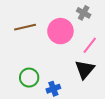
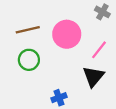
gray cross: (84, 13) -> (102, 12), moved
green circle: (29, 78) -> (29, 60), moved

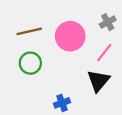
gray cross: (102, 12) -> (108, 22), moved, turned 32

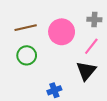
gray cross: (108, 22) -> (94, 19), turned 32

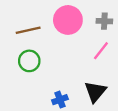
pink circle: (62, 32) -> (68, 20), moved
black triangle: (86, 71) -> (95, 92), moved

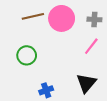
brown line: (28, 30) -> (33, 16), moved
blue cross: (60, 100) -> (46, 90), moved

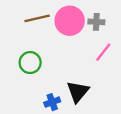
gray cross: (94, 19) -> (96, 22), moved
black triangle: (86, 83) -> (78, 92), moved

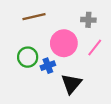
pink circle: (70, 21) -> (64, 43), moved
blue cross: (52, 102) -> (48, 66), moved

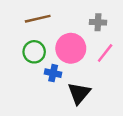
green circle: (28, 57) -> (34, 52), moved
blue cross: (48, 66) -> (53, 73), turned 32

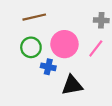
gray cross: (98, 22) -> (101, 20), moved
black triangle: (79, 93) -> (72, 85), turned 40

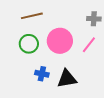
blue cross: (48, 67) -> (42, 74), moved

